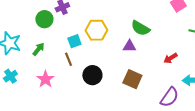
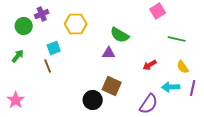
yellow hexagon: (96, 30) -> (76, 24), moved
black circle: (92, 75) -> (93, 100), moved
pink star: (45, 79) -> (16, 100), moved

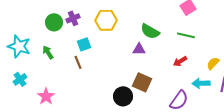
purple cross: (42, 14) -> (73, 18), moved
green line: (177, 39) -> (186, 35), moved
green arrow: (18, 56) -> (48, 52), turned -72
yellow semicircle: (183, 67) -> (213, 63), turned 80

